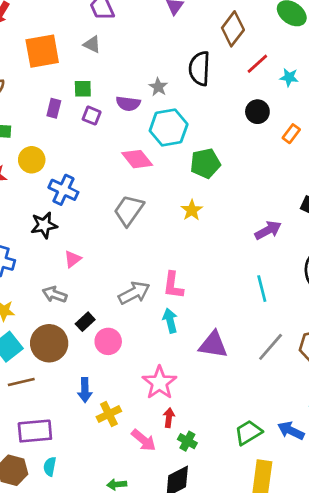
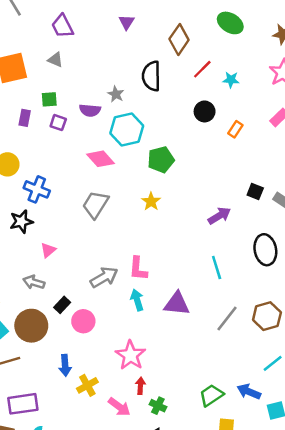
purple triangle: (213, 345) -> (177, 304), moved

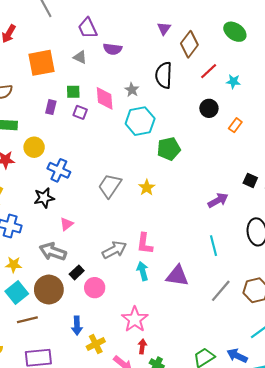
purple triangle: (127, 22) -> (164, 29), moved
purple semicircle: (90, 110) -> (113, 49), moved
pink diamond: (100, 159) -> (105, 98), moved, turned 35
yellow star: (151, 201) -> (147, 188), moved
gray arrow: (34, 282) -> (53, 252), size x1.4

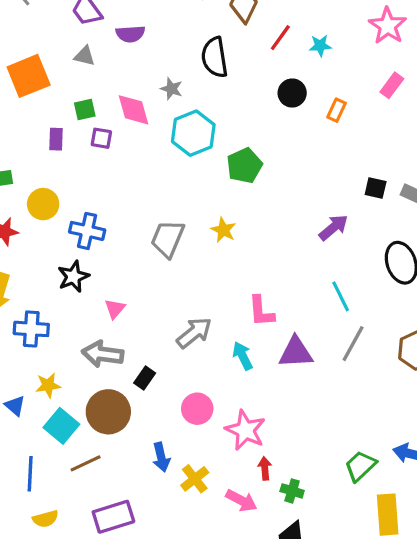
pink L-shape: (145, 244) -> (261, 311), moved
pink circle: (95, 288) -> (197, 409), moved
gray line: (221, 291) -> (353, 344), moved

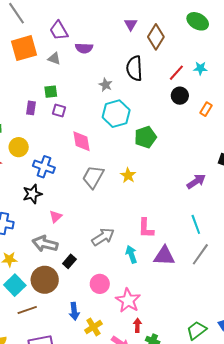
red line: (280, 38) -> (176, 73), moved
orange square: (29, 76) -> (24, 48), moved
pink diamond: (133, 110) -> (82, 141), moved

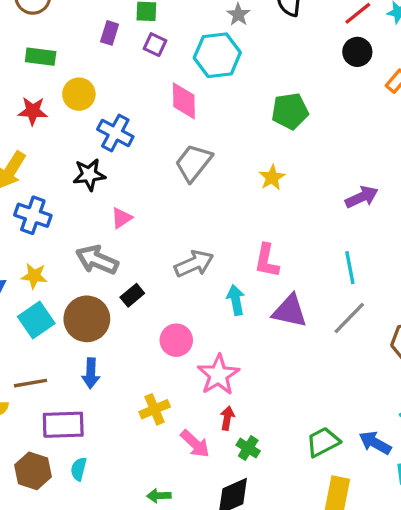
cyan hexagon: (116, 114) -> (217, 55), moved
yellow star: (128, 175) -> (272, 177), moved
brown line: (27, 310) -> (31, 383), moved
blue arrow: (74, 311) -> (91, 373), moved

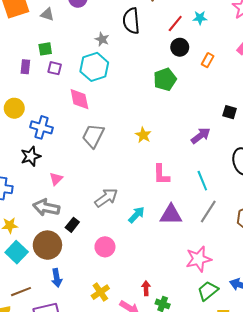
green pentagon: (290, 111) -> (165, 79), moved
pink L-shape: (267, 261) -> (161, 175), moved
cyan arrow: (236, 300) -> (136, 215), turned 66
pink star: (218, 375) -> (199, 259), moved, turned 30

